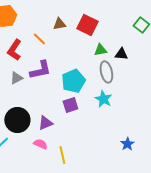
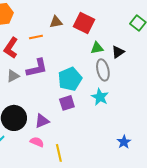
orange line: (39, 39) -> (36, 37), turned -56
black triangle: (121, 54) -> (118, 52), turned -40

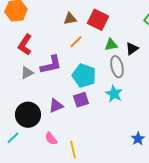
orange line: (36, 37) -> (76, 42), moved, turned -32
cyan pentagon: (70, 79) -> (84, 76), turned -30
purple triangle: (42, 121) -> (56, 106), moved
pink semicircle: (37, 142) -> (51, 139), turned -152

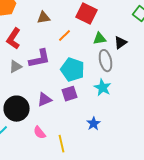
brown triangle: (70, 19) -> (44, 18), moved
blue star: (138, 139) -> (94, 124), moved

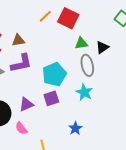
brown triangle: (44, 18) -> (18, 40), moved
orange line: (64, 36) -> (45, 16), moved
cyan pentagon: (72, 70) -> (54, 74), turned 30
pink semicircle: (40, 133) -> (21, 128), moved

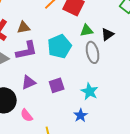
cyan pentagon: (54, 74) -> (60, 46), moved
cyan star: (84, 92) -> (90, 91), moved
purple triangle: (26, 104) -> (29, 82), moved

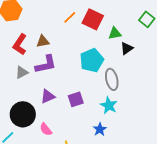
green triangle: (87, 30) -> (115, 33), moved
cyan pentagon: (60, 46) -> (92, 60), moved
gray ellipse: (93, 52) -> (112, 79), moved

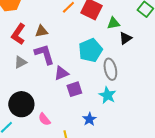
purple L-shape: (46, 64) -> (44, 54), turned -95
purple triangle: (48, 96) -> (61, 73), moved
blue star: (100, 129) -> (89, 119), moved

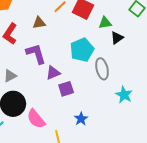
brown triangle: (41, 31) -> (39, 23), moved
gray triangle: (20, 62) -> (10, 76), moved
cyan star: (107, 95) -> (124, 95), moved
pink semicircle: (44, 119) -> (36, 119), size x1.5

